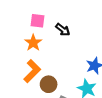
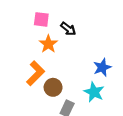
orange star: (33, 43) -> (48, 44), moved

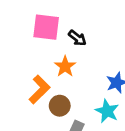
pink square: (41, 19) -> (46, 27), size x1.5
orange star: (48, 44) -> (65, 66), moved

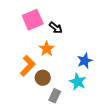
pink square: (46, 27) -> (33, 20), turned -30

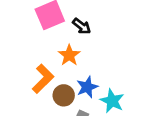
blue star: (85, 61) -> (87, 87), moved

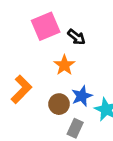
orange L-shape: (43, 79) -> (21, 89), moved

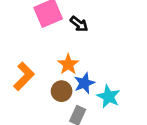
orange star: (64, 65) -> (68, 64), moved

